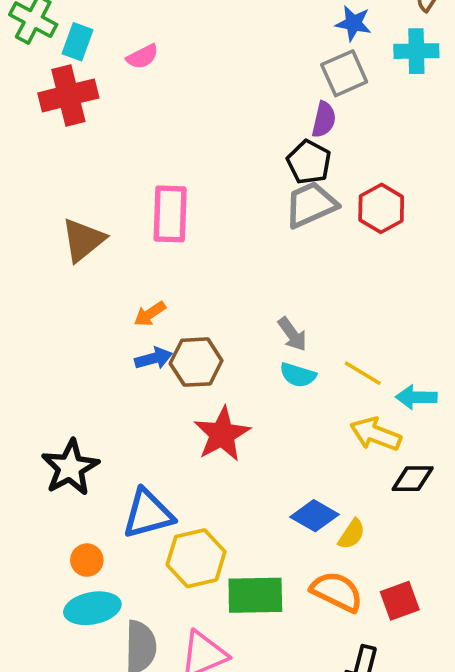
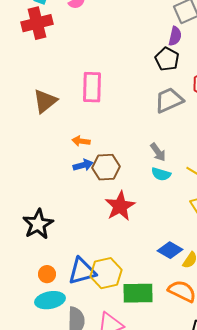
gray trapezoid: (311, 205) -> (169, 100), moved
orange arrow: (150, 314) -> (81, 141), turned 42
blue triangle: (148, 514) -> (82, 271), moved

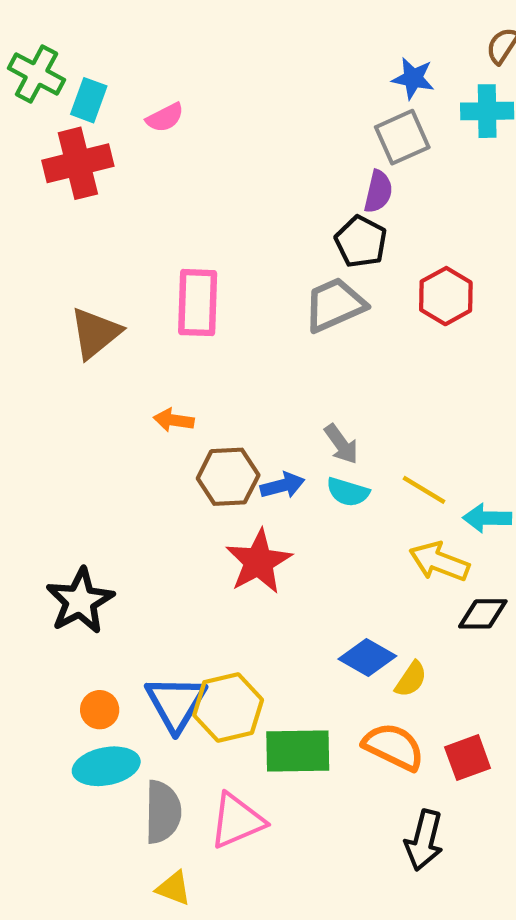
gray trapezoid: (169, 100) -> (335, 305), moved
blue arrow: (83, 165) -> (283, 485), moved
blue triangle: (82, 271) -> (176, 703), turned -44

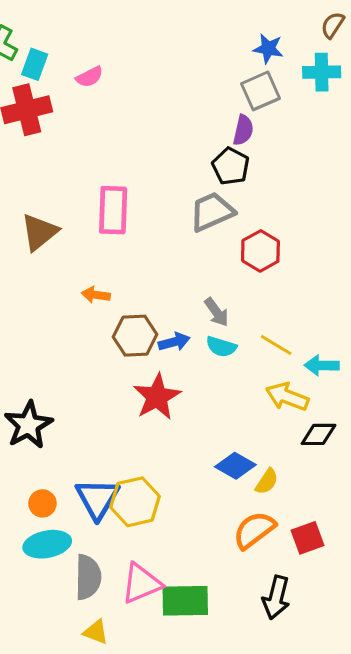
red hexagon: (446, 296) -> (260, 251), moved
orange semicircle: (394, 747) -> (254, 530), turned -63
green rectangle: (298, 751) -> (185, 601), moved

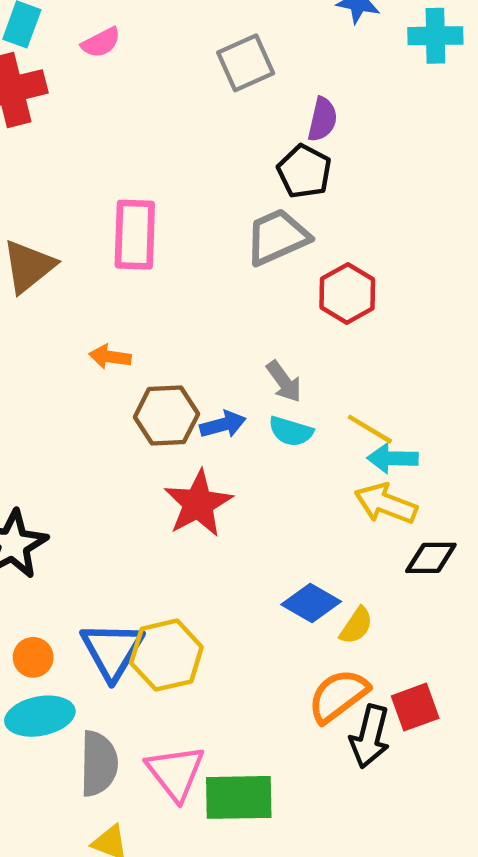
gray square: (260, 91) -> (246, 63), moved
cyan arrow: (322, 365) -> (392, 458), moved
pink triangle: (141, 583) -> (176, 773), turned -45
black arrow: (276, 598) -> (370, 736), moved

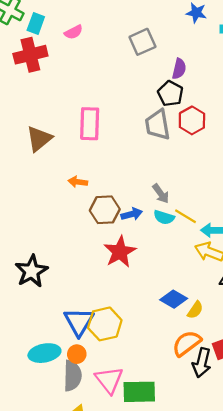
gray trapezoid: (277, 237) -> (158, 125), turned -76
red hexagon: (347, 293) -> (192, 120), moved
yellow line: (370, 429) -> (186, 216), moved
orange circle: (33, 657) -> (77, 354), moved

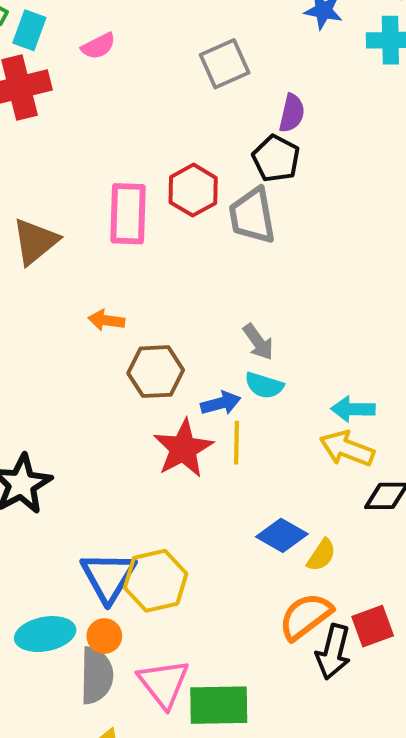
red hexagon: (192, 120) -> (193, 190), moved
blue arrow: (132, 214) -> (221, 403), moved
yellow line: (186, 216) -> (237, 443), moved, turned 60

